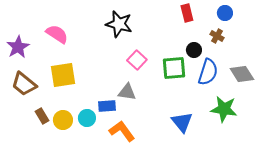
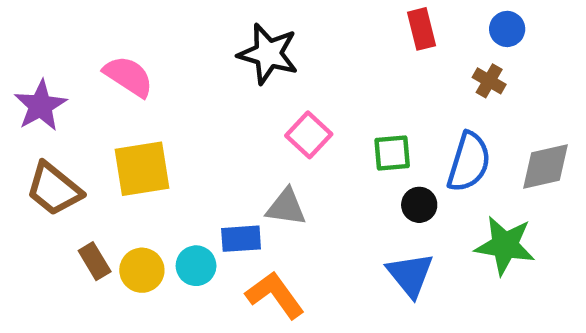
black circle: (194, 50) -> (419, 205), moved
green square: (174, 68) -> (392, 153), size x0.7
gray diamond: (242, 74) -> (545, 166), turned -70

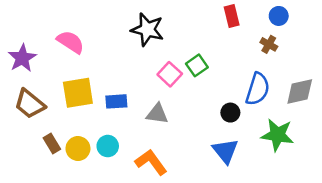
green square: (392, 153) -> (197, 65), moved, turned -30
blue rectangle: (241, 239) -> (116, 101), moved

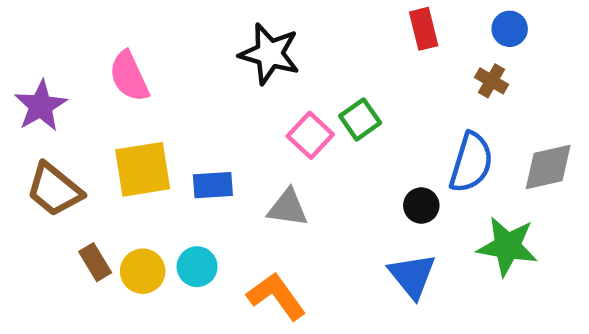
pink semicircle: (71, 42) -> (129, 76), turned -148

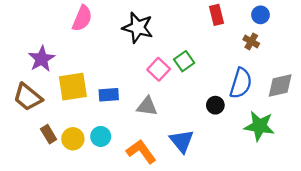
pink semicircle: (129, 76) -> (82, 18), moved, turned -132
purple star: (41, 106) -> (42, 59), moved
blue triangle: (412, 276) -> (182, 141), moved

